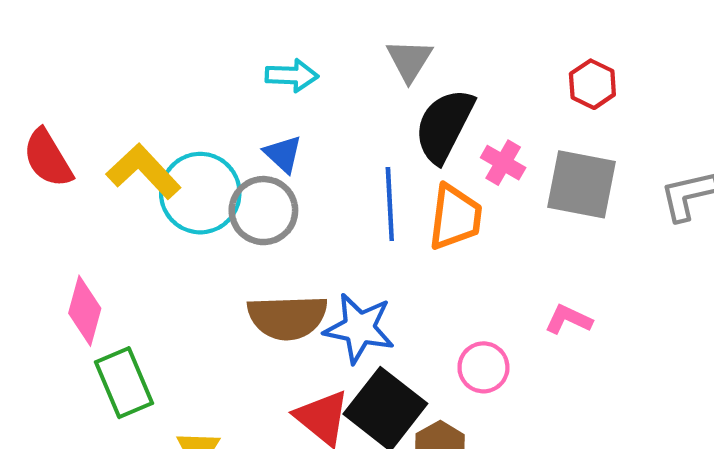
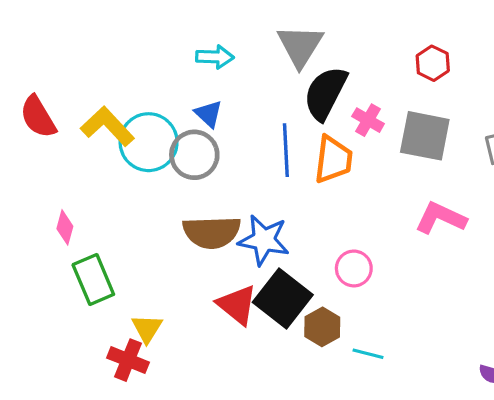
gray triangle: (409, 60) -> (300, 46), size x1.4
pink diamond: (85, 311) -> (65, 227), size x0.7
pink L-shape: (568, 319) -> (441, 218), moved, size x1.5

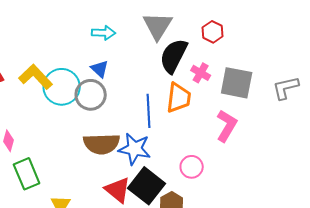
red hexagon: (433, 63) -> (213, 32), moved
blue line: (286, 150) -> (149, 111), moved
pink L-shape: (441, 218) -> (227, 126), moved, turned 96

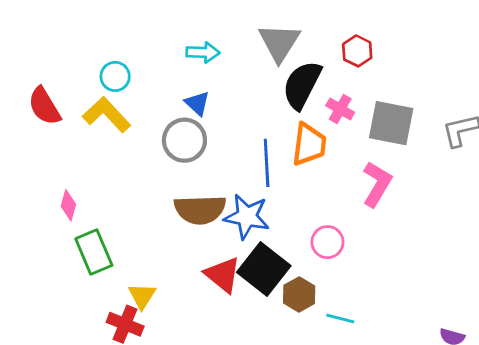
cyan circle: (62, 87) -> (115, 76), moved, size x0.6

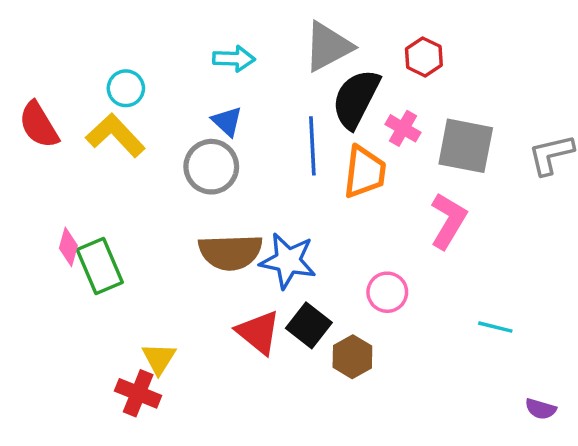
gray triangle: (279, 42) -> (328, 46), turned 30
blue line: (267, 163) -> (312, 146), moved
green rectangle: (94, 252) -> (100, 266), moved
black square: (264, 269) -> (309, 325), size x0.7
cyan line: (340, 319) -> (495, 327), moved

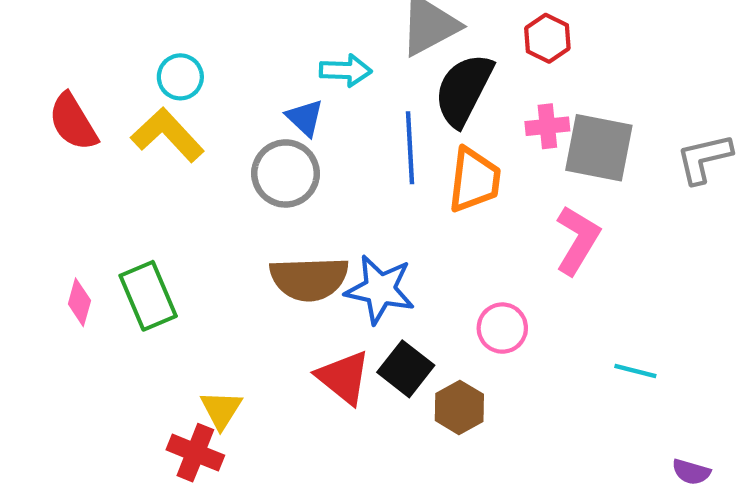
cyan arrow: (234, 59) -> (346, 70), moved
pink cross: (403, 128) -> (547, 126), moved, turned -36
pink diamond: (68, 247) -> (79, 302), moved

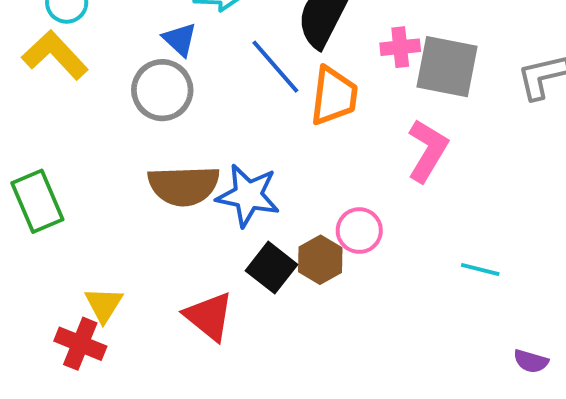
blue line: (410, 148) -> (275, 67), turned -38
red triangle: (343, 377) -> (209, 316), moved
brown hexagon: (459, 407) -> (320, 260), moved

